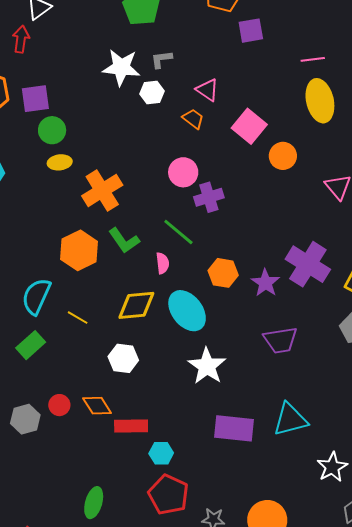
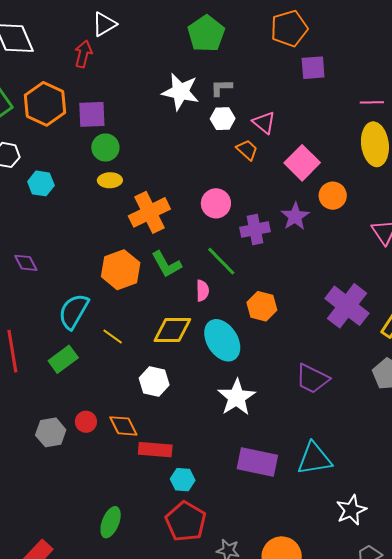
white hexagon: (152, 92) -> (223, 119), moved
pink circle: (183, 172) -> (216, 203), moved
purple star: (265, 283) -> (295, 216), moved
purple trapezoid: (281, 340) -> (312, 379), turned 30

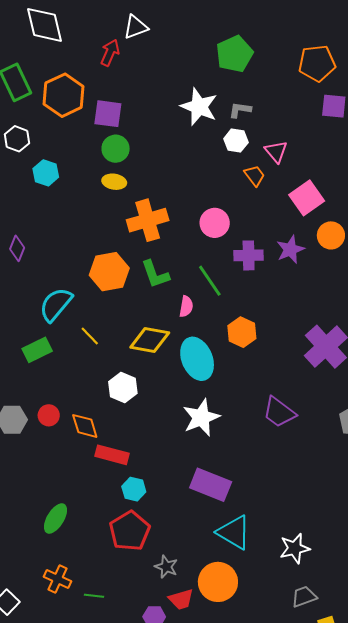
purple diamond: (26, 263) -> (17, 248), turned 40
cyan triangle: (314, 459) -> (234, 532), moved, turned 30

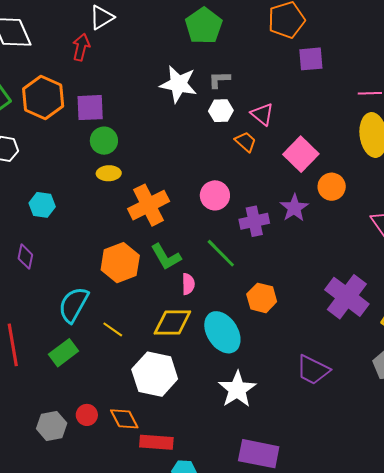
cyan hexagon: (46, 173) -> (42, 205), moved
pink semicircle: (186, 306) -> (188, 284), moved
white hexagon: (123, 388) -> (155, 374), size x1.5

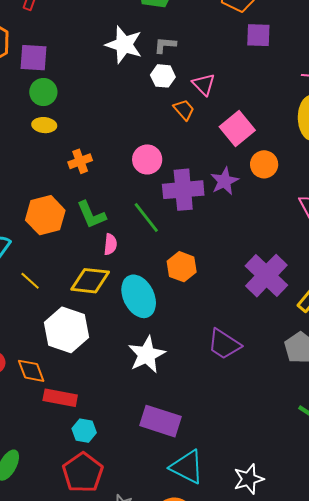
orange cross: (149, 205) -> (80, 161), size x0.6
purple cross: (254, 221) -> (183, 190), size x1.4

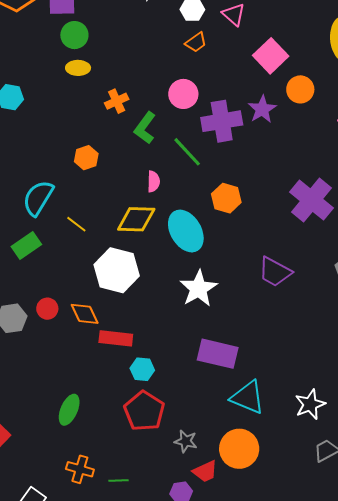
orange trapezoid: (184, 110) -> (196, 42), moved, turned 100
orange hexagon: (45, 215) -> (86, 158), size x0.6
green L-shape: (91, 215) -> (145, 128), moved, turned 64

